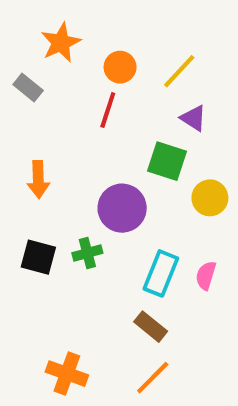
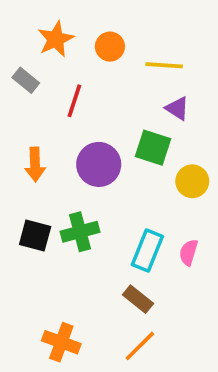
orange circle: (120, 67) -> (110, 47), moved
yellow line: (179, 71) -> (164, 65), turned 51
red line: (108, 110) -> (74, 101), moved
purple circle: (122, 208) -> (99, 164), moved
green cross: (87, 253) -> (80, 232), size x1.4

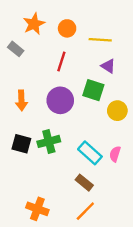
red line: (74, 101) -> (61, 62), moved
cyan rectangle: (147, 251) -> (90, 153), turned -70

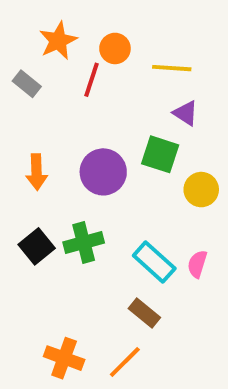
red line: (61, 62) -> (91, 80), moved
black square: (21, 144) -> (37, 246), turned 36
orange line: (85, 211) -> (125, 362), moved

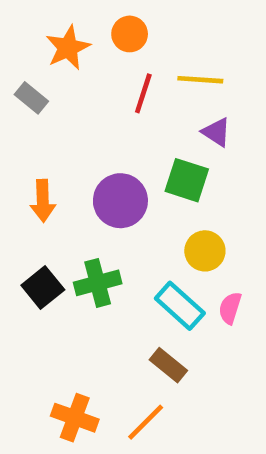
orange circle: (115, 48) -> (130, 34), moved
red line: (91, 80) -> (143, 93), moved
yellow circle: (201, 190) -> (205, 251), moved

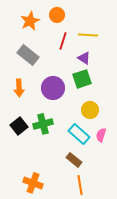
gray rectangle: (31, 98) -> (28, 55), moved, size x1.5
purple triangle: (216, 132) -> (84, 58), moved
green square: (187, 180) -> (82, 79), turned -36
orange line: (146, 422) -> (80, 185), moved, turned -54

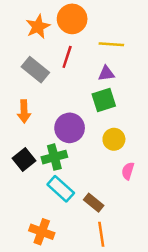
orange circle: (57, 15) -> (72, 19), size x1.5
red line: (63, 41) -> (67, 57), moved
purple triangle: (84, 58) -> (106, 73), turned -40
purple circle: (53, 88) -> (70, 128), moved
cyan rectangle: (79, 134) -> (61, 189), moved

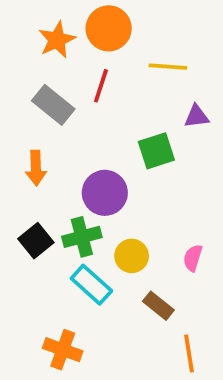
purple triangle: (106, 73) -> (197, 116), moved
yellow circle: (114, 139) -> (132, 256), moved
brown rectangle: (94, 203) -> (158, 306), moved
orange line: (101, 234) -> (189, 353), moved

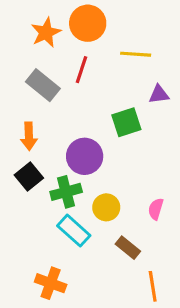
black square: (36, 241) -> (29, 176), moved

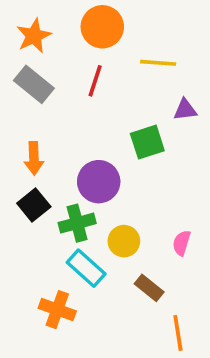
orange star: (46, 32) -> (34, 36), moved
gray rectangle: (43, 85) -> (34, 84), moved
orange cross: (51, 283) -> (57, 310), moved

